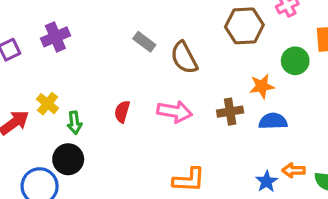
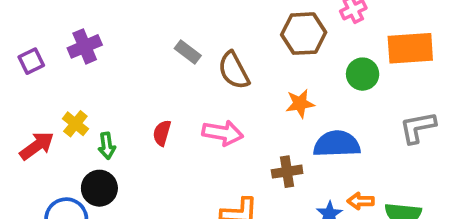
orange star: (262, 86) -> (300, 104), moved
brown cross: (230, 112) -> (287, 172), moved
blue semicircle: (273, 121) -> (337, 144), size x1.4

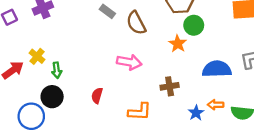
green circle: (363, 74) -> (194, 25), moved
orange star: (300, 104) -> (178, 44), turned -30
red semicircle: (162, 133) -> (97, 96), moved
blue semicircle: (337, 144) -> (217, 69), moved

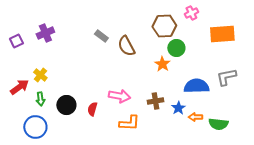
pink arrow: (129, 62) -> (119, 96), moved
green arrow: (57, 70) -> (40, 99), moved
black circle: (52, 97) -> (66, 105), moved
blue star: (196, 113) -> (178, 108), moved

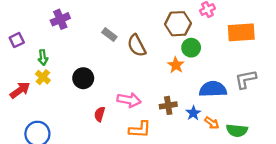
purple cross: (45, 33) -> (60, 19), moved
green arrow: (40, 99) -> (43, 57), moved
black circle: (66, 105) -> (83, 78), moved
orange arrow: (195, 117) -> (212, 123), turned -144

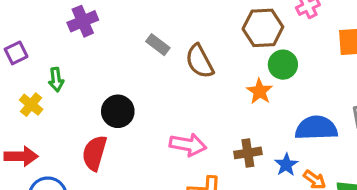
yellow cross: (43, 77) -> (31, 105), moved
red arrow: (20, 90) -> (21, 156), moved, turned 36
red semicircle: (100, 114) -> (94, 153), moved, size x1.5

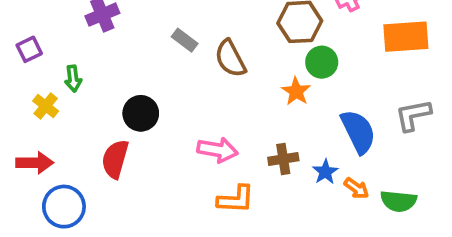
blue semicircle: (316, 128) -> (358, 132), turned 66

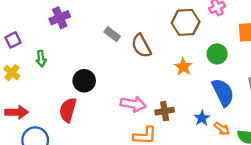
green circle: (322, 62) -> (217, 54), moved
yellow cross: (46, 106) -> (12, 73), moved
brown cross: (283, 159) -> (165, 111), moved

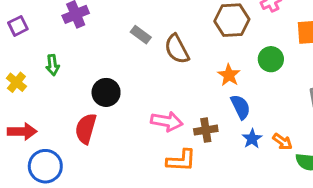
purple square: (13, 40) -> (18, 26), moved
blue semicircle: (223, 92) -> (241, 107), moved, size x0.7
orange arrow: (222, 129) -> (282, 142), moved

